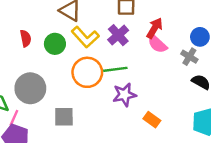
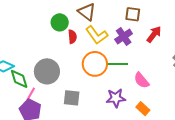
red semicircle: (26, 38) -> (72, 37), moved
green circle: (55, 44) -> (60, 22), moved
pink semicircle: (157, 44) -> (142, 80), moved
purple star: (124, 95) -> (116, 98), moved

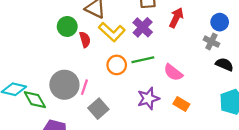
orange circle: (95, 64) -> (117, 65), size x0.7
pink line: (31, 94) -> (84, 87), moved
gray square: (72, 98) -> (98, 109), turned -36

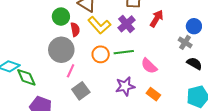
gray circle: (64, 85) -> (61, 50), moved

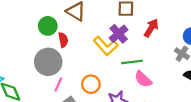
yellow L-shape: (99, 25) -> (106, 46), moved
green line: (124, 52) -> (132, 62), moved
orange circle: (101, 54) -> (91, 84), moved

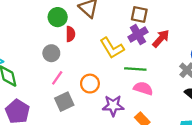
purple cross: (119, 34) -> (138, 35), moved
gray circle: (48, 62) -> (51, 53), size x0.6
pink semicircle: (143, 79) -> (143, 88), turned 144

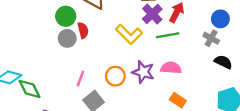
gray circle: (51, 53) -> (67, 38), moved
green line: (135, 69) -> (168, 35), moved
purple star: (113, 106) -> (143, 72), moved, turned 30

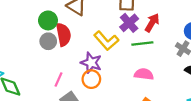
red semicircle: (83, 30) -> (63, 35), size x1.5
purple star: (143, 72) -> (91, 63), moved

